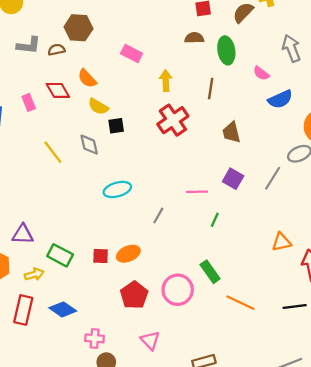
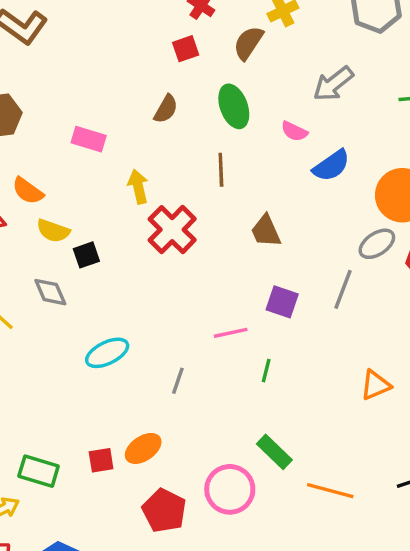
brown semicircle: (194, 38) -> (166, 109), moved, turned 132
gray arrow: (291, 48) -> (333, 84), turned -96
yellow arrow: (166, 81) -> (138, 187), moved

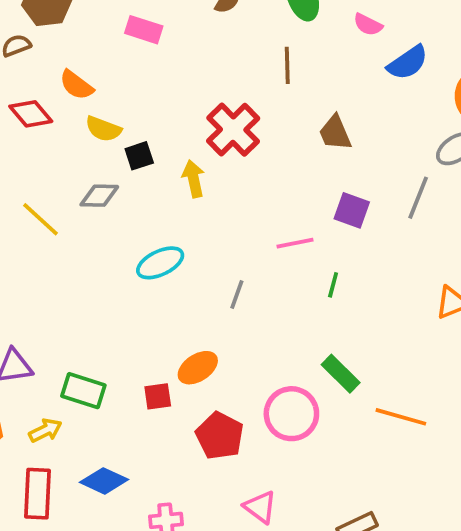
yellow arrow: (138, 187) -> (193, 179), moved
gray diamond: (50, 292) -> (99, 196), turned -66
red square: (101, 460) -> (158, 396), moved

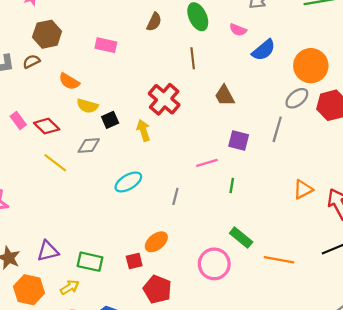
red diamond: (31, 114) -> (47, 126), moved
red pentagon: (220, 436) -> (157, 289), moved

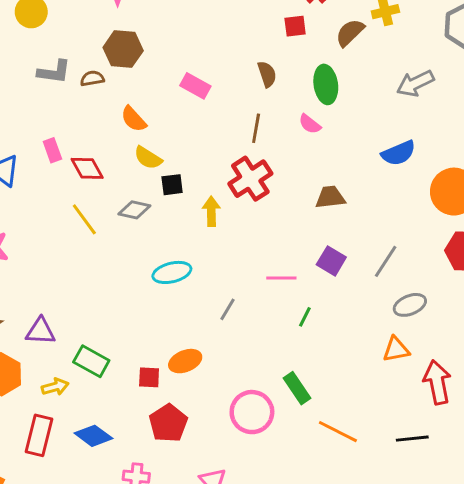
brown semicircle: (154, 22) -> (267, 74), turned -60
pink semicircle: (238, 30) -> (310, 124), moved
brown line: (193, 58) -> (256, 128), moved
brown trapezoid: (225, 96) -> (330, 197), turned 95
gray ellipse: (297, 98) -> (410, 305), moved

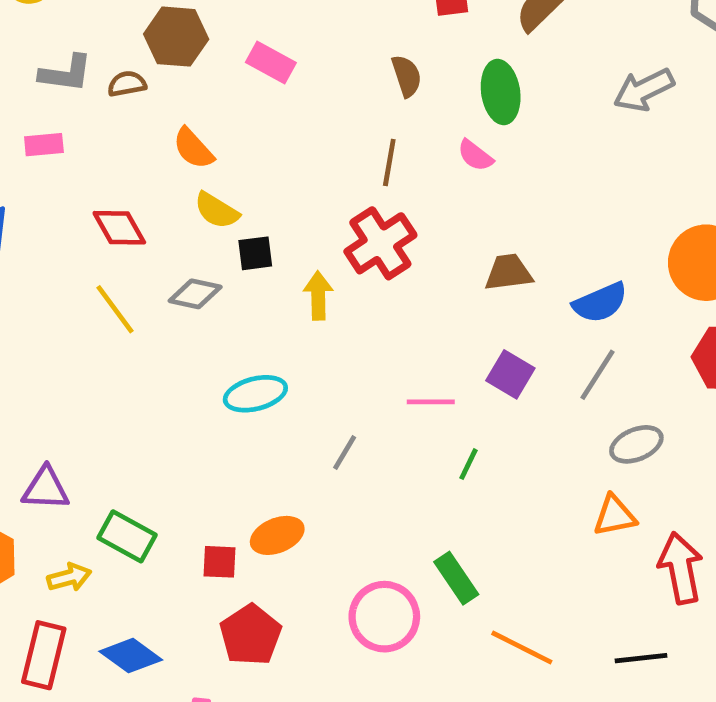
pink rectangle: (195, 86) -> (271, 62), moved
pink rectangle: (52, 150) -> (44, 145), moved, turned -75
blue semicircle: (399, 153) -> (600, 303), moved

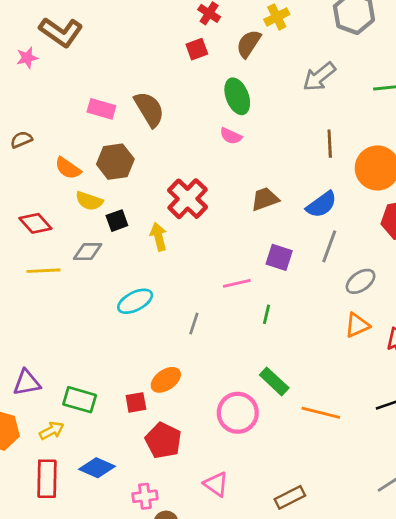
brown hexagon: (176, 37) -> (115, 162), moved
brown semicircle: (407, 76) -> (149, 109), moved, size x1.5
brown line: (389, 163) -> (330, 144), moved
yellow line: (115, 309) -> (43, 271), turned -44

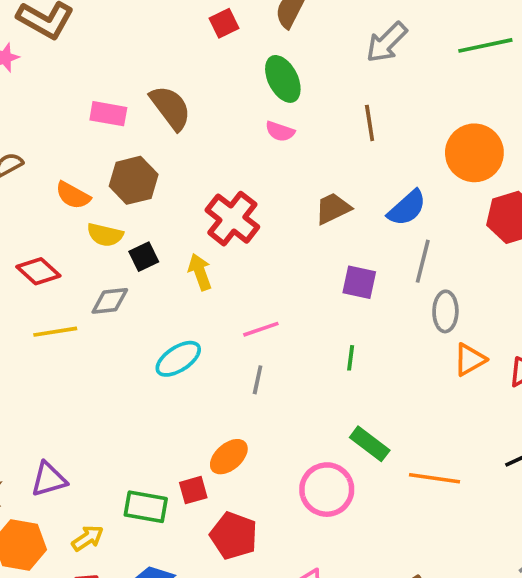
brown line: (330, 144) -> (370, 123), moved
gray ellipse: (361, 281) -> (445, 311), moved, turned -48
pink line: (237, 283) -> (261, 329), moved
green rectangle: (80, 400) -> (146, 507), moved

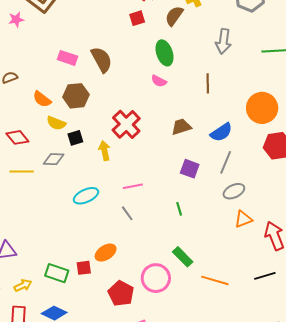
gray arrow: (387, 42) -> (223, 41), turned -45
gray ellipse: (445, 311) -> (234, 191), turned 55
green line: (351, 358) -> (179, 209), turned -32
gray line: (258, 380) -> (127, 213), turned -56
red pentagon: (234, 536) -> (121, 293), moved

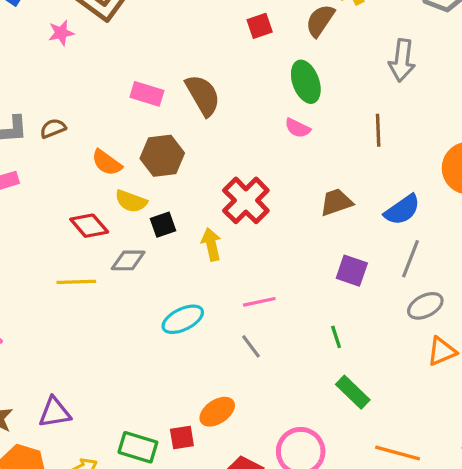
red diamond: (17, 137) -> (89, 226), moved
green rectangle: (183, 257) -> (353, 392), moved

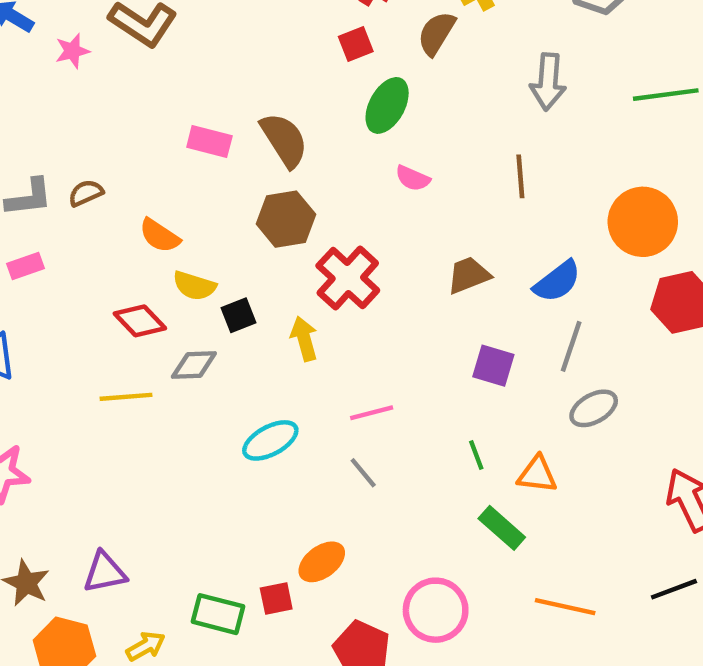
pink star: (61, 33) -> (72, 51), moved
green ellipse: (306, 82) -> (387, 105), moved, turned 51
brown hexagon: (162, 156) -> (286, 219), moved
orange triangle: (442, 351) -> (537, 474), moved, turned 32

